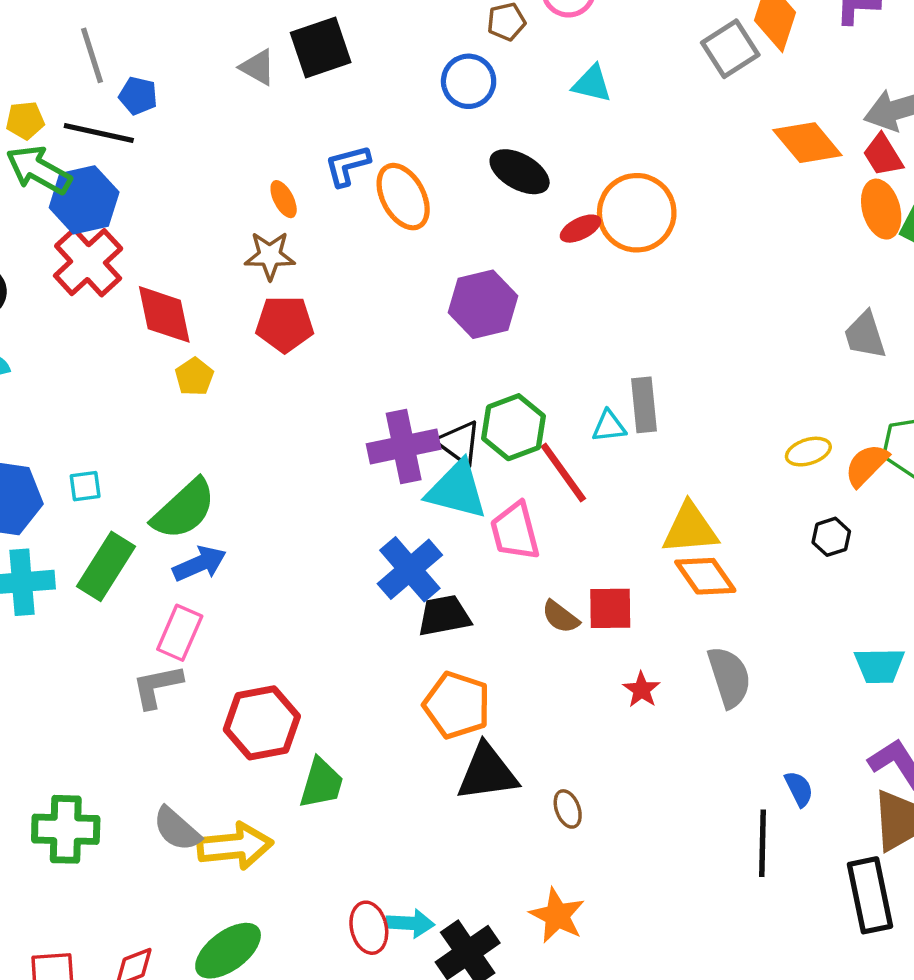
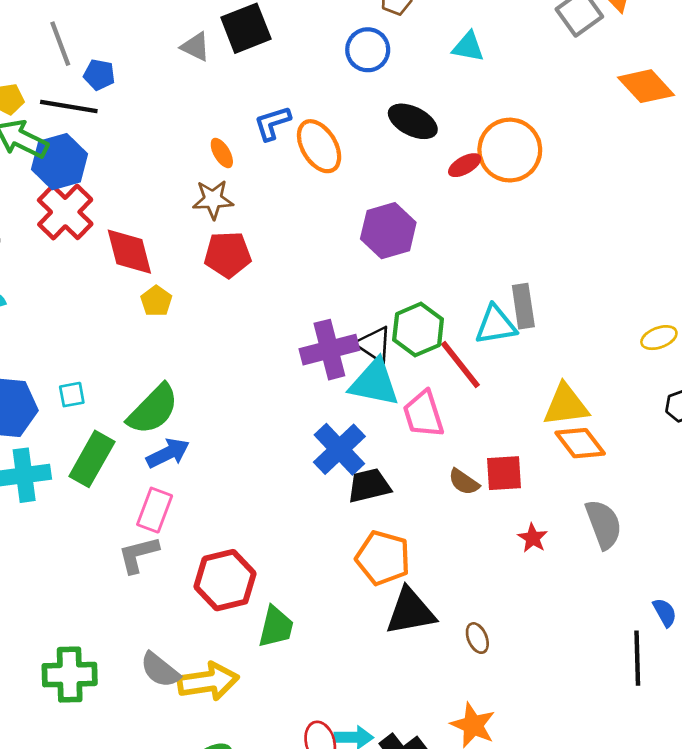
cyan triangle: (609, 426) -> (496, 325), size x1.5

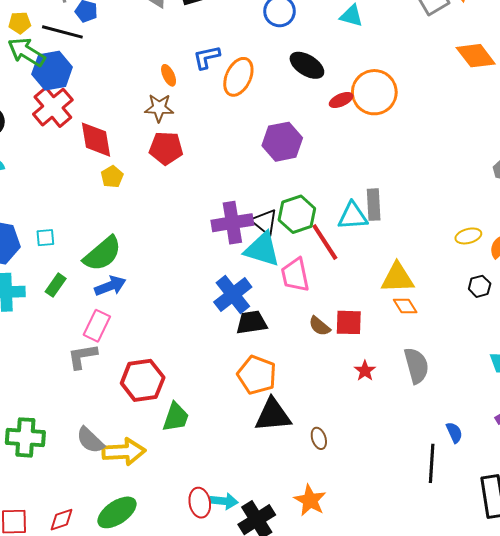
orange ellipse: (319, 146) -> (238, 77), turned 51
orange diamond: (580, 443) -> (405, 306), size x0.7
green rectangle: (92, 459) -> (56, 285), size x0.6

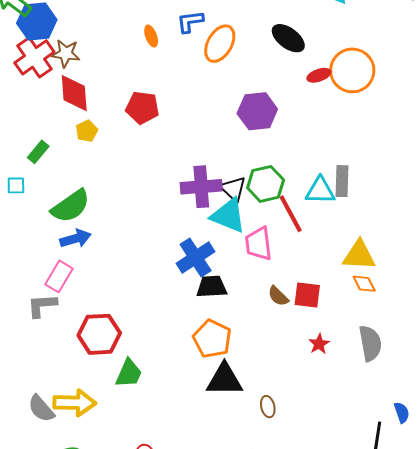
brown star: (159, 108) -> (66, 53), moved
green rectangle: (56, 285) -> (38, 152), moved
gray semicircle: (90, 440) -> (41, 409), moved

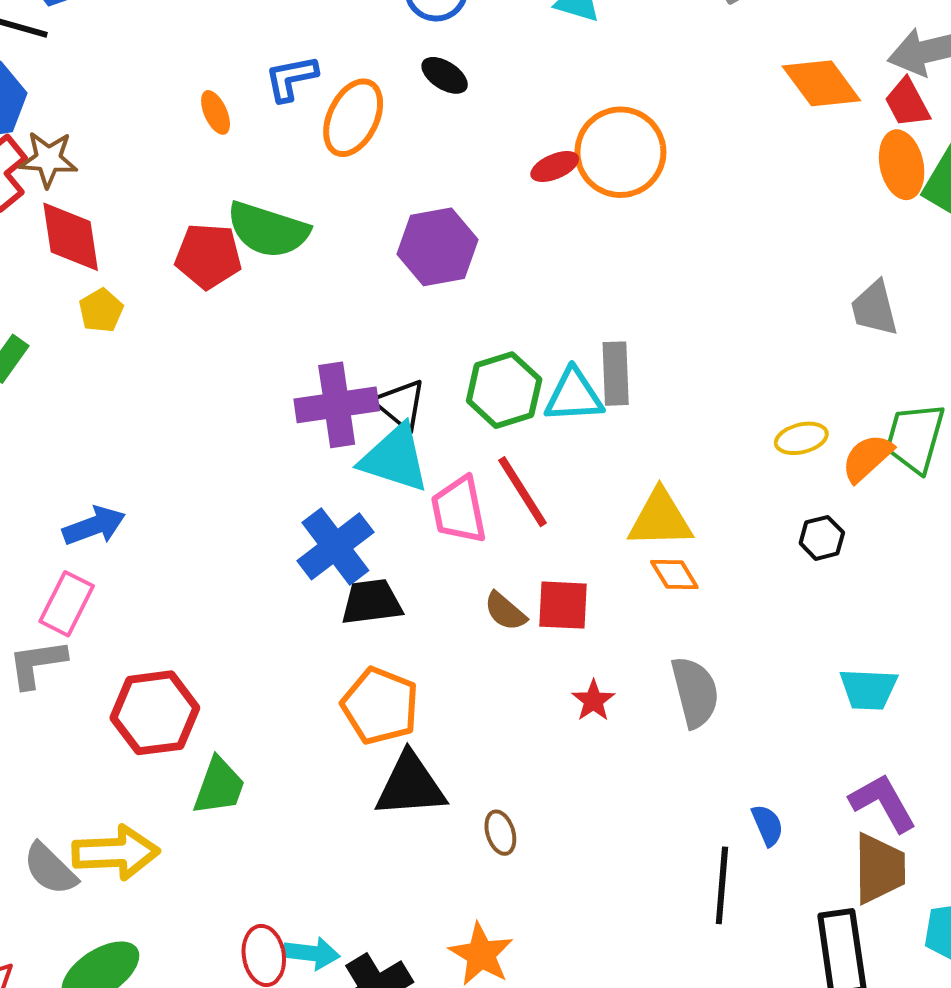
black ellipse: (288, 38) -> (445, 75), moved, size x0.7
green hexagon: (266, 184) -> (504, 390), moved
green semicircle: (71, 206) -> (268, 230), moved, turned 57
red line: (291, 214) -> (523, 492), moved

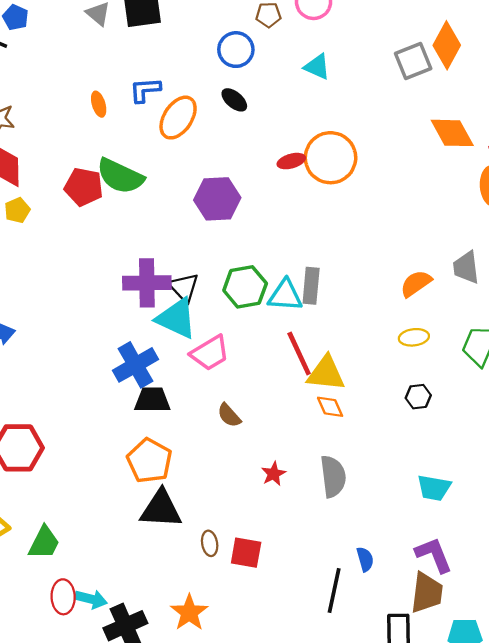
orange semicircle: (867, 458) -> (416, 283), moved
red line: (523, 492) -> (299, 354), moved
pink trapezoid: (459, 510) -> (210, 353), turned -117
red square: (563, 605) -> (246, 553), moved
green trapezoid: (219, 786) -> (44, 543), moved

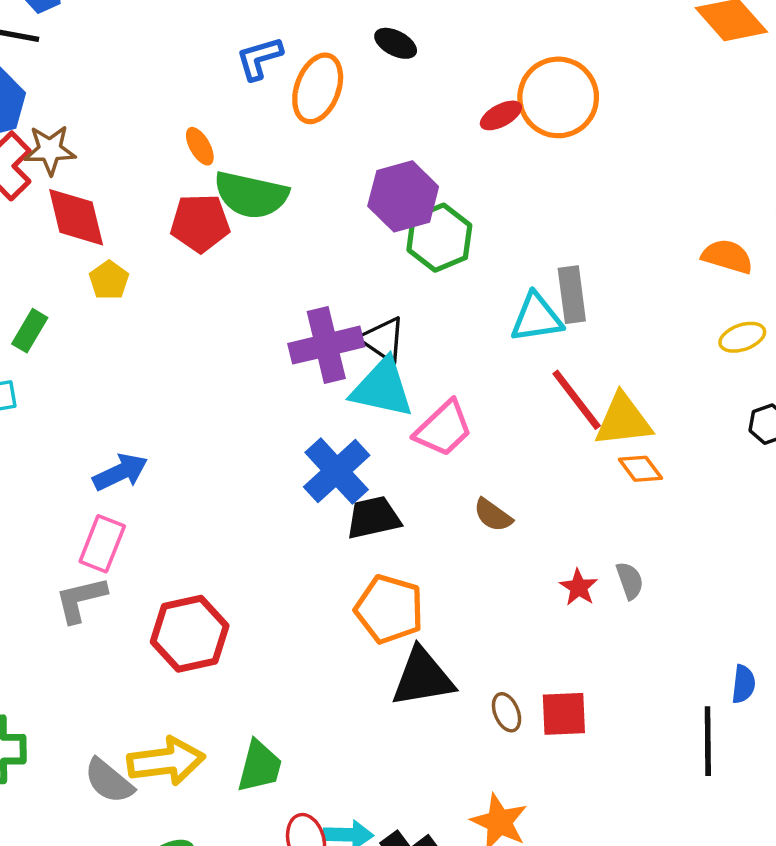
orange ellipse: (99, 104) -> (200, 146), moved
orange semicircle: (416, 283) -> (727, 256), turned 64
green hexagon: (245, 287) -> (439, 238), moved
gray semicircle: (333, 476) -> (630, 581), moved, size x0.6
blue semicircle: (365, 559) -> (743, 684), turned 35

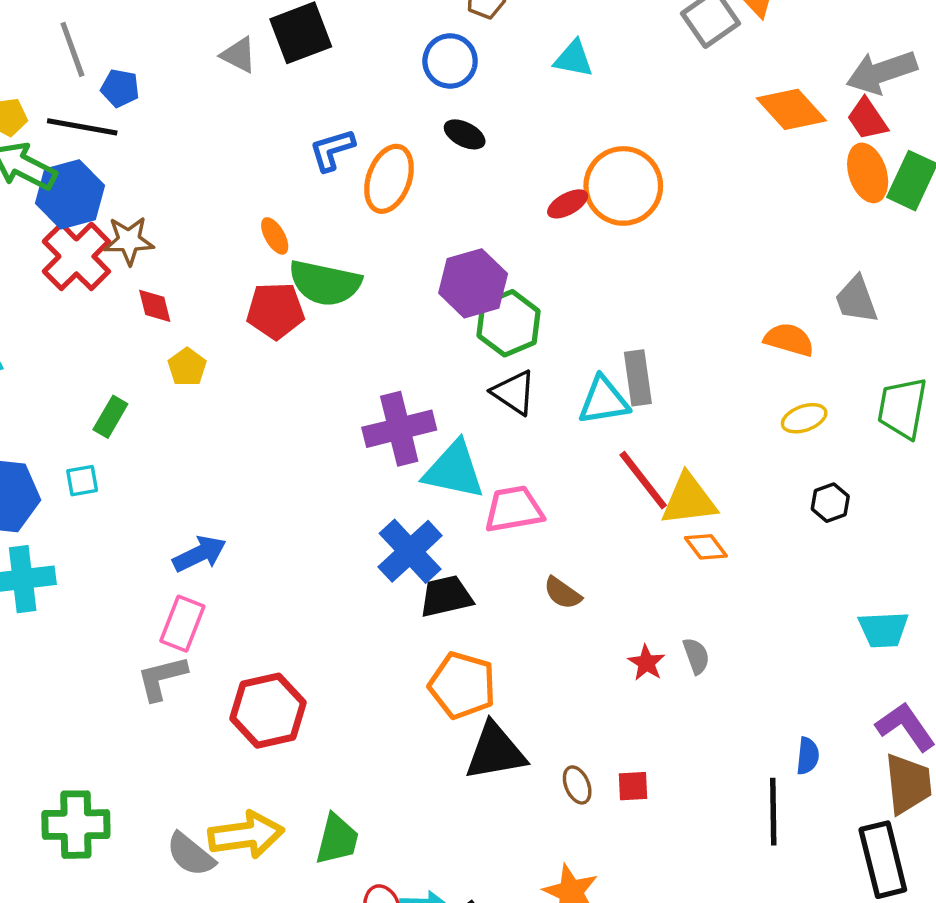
red diamond: (76, 217) -> (155, 306), size x0.6
black triangle: (383, 340) -> (514, 392), moved
pink trapezoid: (443, 429) -> (514, 509), turned -146
red square: (564, 714) -> (633, 786), size x0.7

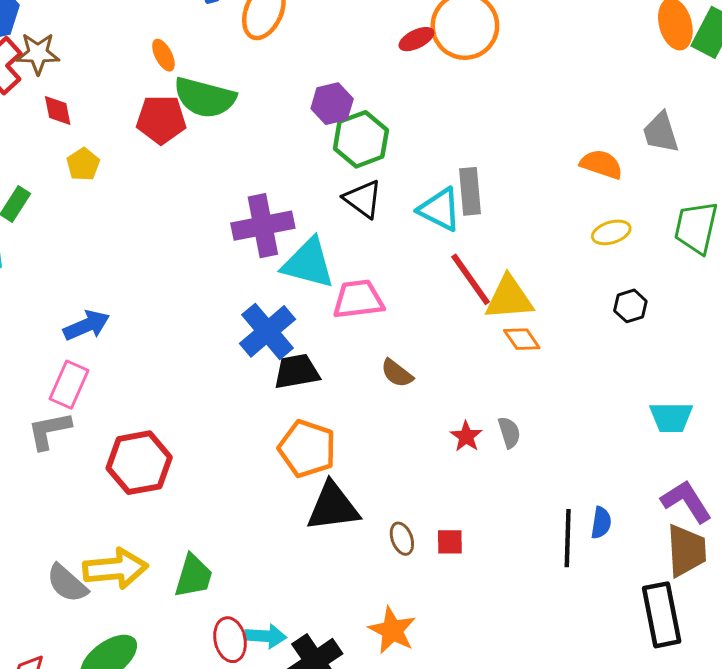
purple hexagon: (473, 283) -> (332, 104), size x0.7
cyan triangle: (604, 401) -> (440, 209), turned 33
black line: (773, 812) -> (568, 538), moved

